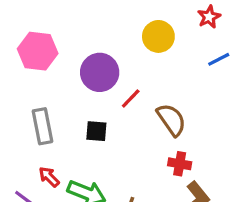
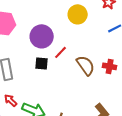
black square: (96, 131) -> (42, 63), moved
red cross: (180, 164) -> (110, 66), moved

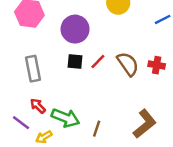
red line: (61, 52) -> (98, 61), moved

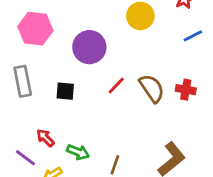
black square: (75, 61) -> (65, 91), moved
gray rectangle: (33, 69) -> (23, 81), moved
green arrow: (65, 118) -> (78, 152), size x0.7

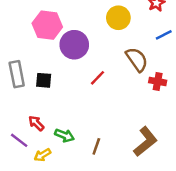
pink hexagon: (35, 29) -> (47, 25), moved
brown semicircle: (152, 88) -> (137, 59), moved
black square: (65, 91) -> (44, 80), moved

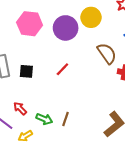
purple circle: (74, 45) -> (66, 28), moved
red line: (98, 78) -> (62, 69), moved
brown line: (96, 146) -> (66, 119), moved

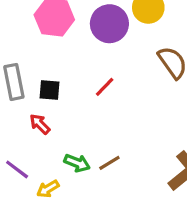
red arrow: (20, 108) -> (40, 124), moved
brown line: (66, 119) -> (109, 163), turned 40

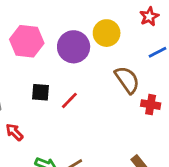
black square: (49, 90) -> (41, 92), moved

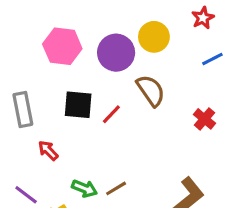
brown semicircle: (127, 80) -> (151, 91), moved
black square: (41, 92) -> (78, 105), size x1.4
red cross: (151, 105) -> (205, 119), turned 30

